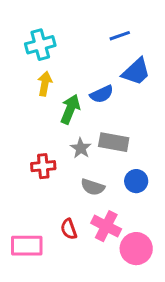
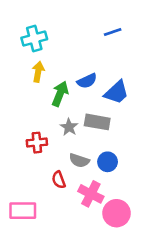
blue line: (120, 36) -> (113, 32), moved
blue trapezoid: (136, 72) -> (117, 92), moved
blue circle: (136, 181) -> (108, 162), moved
red semicircle: (69, 229) -> (59, 180), moved

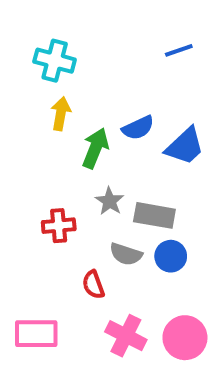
cyan cross: (34, 38) -> (55, 61), turned 30
gray rectangle: (97, 122) -> (154, 215), moved
pink cross: (91, 194) -> (126, 336), moved

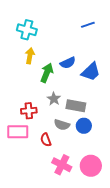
pink rectangle: (36, 334) -> (18, 132), moved

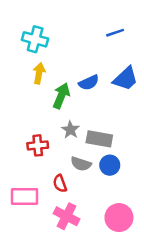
blue trapezoid: (91, 72) -> (125, 79), moved
pink rectangle: (18, 132) -> (25, 197), moved
pink cross: (62, 165) -> (67, 216), moved

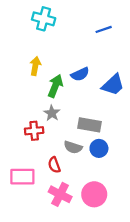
cyan cross: (35, 39) -> (44, 19), moved
blue trapezoid: (125, 79) -> (113, 85), moved
gray star: (70, 130) -> (52, 113), moved
pink circle: (119, 218) -> (94, 194), moved

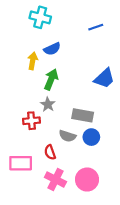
blue semicircle: (80, 74) -> (52, 49), moved

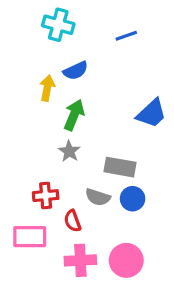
blue line: (96, 27) -> (126, 36), moved
red cross: (31, 121) -> (46, 196), moved
pink cross: (55, 180) -> (80, 260), turned -30

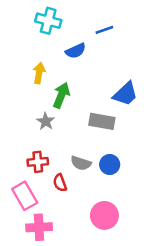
blue semicircle: (76, 71) -> (76, 51), moved
gray star: (69, 151) -> (46, 121), moved
gray rectangle: (120, 167) -> (102, 121), moved
pink rectangle: (30, 237) -> (25, 196), turned 60
pink cross: (80, 260) -> (39, 227), moved

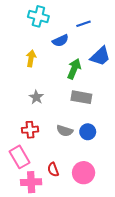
blue trapezoid: (125, 94) -> (100, 56), moved
green arrow: (61, 95) -> (74, 69), moved
red semicircle: (60, 183) -> (53, 170), moved

